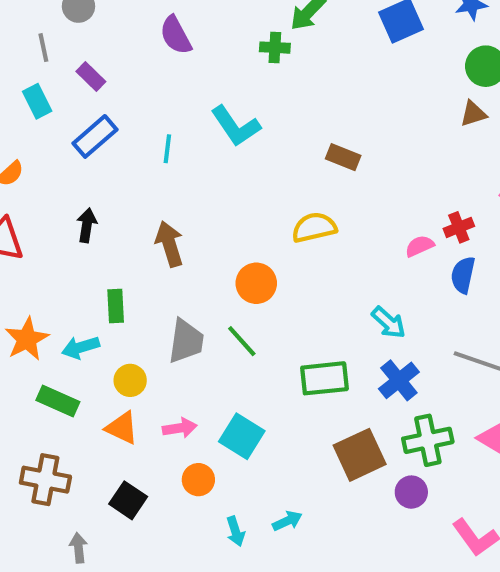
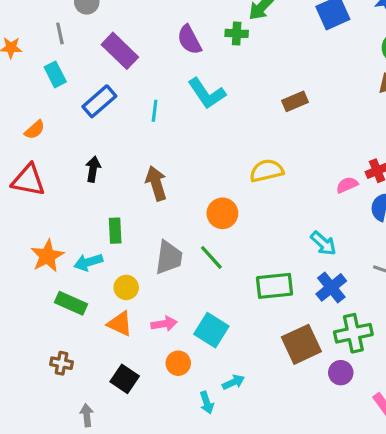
purple semicircle: (176, 35) -> (189, 40), moved
purple rectangle: (91, 76) -> (120, 51), moved, size x1.6
brown rectangle: (343, 157) -> (295, 101), moved, turned -45
brown cross: (45, 480) -> (61, 363), size x0.6
cyan arrow: (287, 521) -> (233, 382), moved

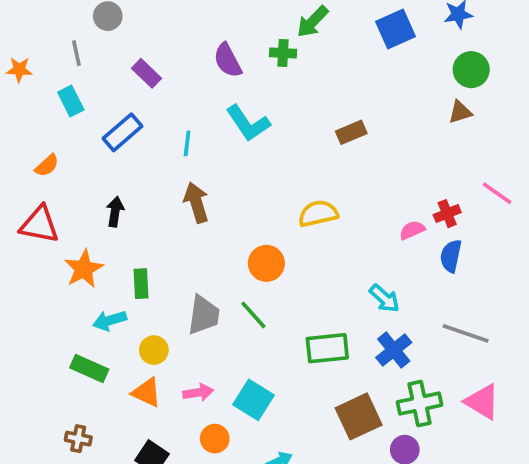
purple rectangle: (120, 51) -> (146, 73), size x0.7
brown arrow: (156, 183) -> (196, 202), moved
orange star: (47, 256) -> (84, 269), moved

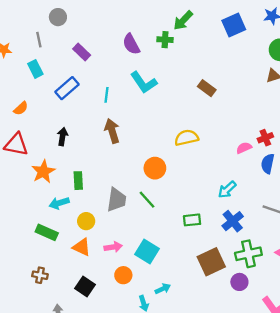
brown rectangle: (351, 132) -> (207, 88), turned 60
cyan arrow: (384, 298) -> (227, 190), turned 96
green rectangle: (327, 348) -> (192, 220), size x0.7

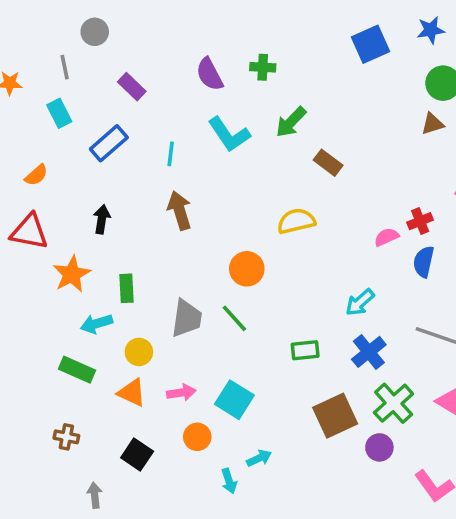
green arrow: (183, 20) -> (291, 122), moved
brown rectangle: (207, 88) -> (328, 163), moved
green cross: (248, 254) -> (394, 403), turned -30

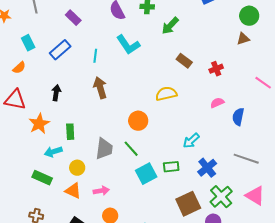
cyan rectangle: (59, 113) -> (28, 43), moved
green arrow: (291, 122) -> (170, 26), moved
red cross: (420, 221) -> (216, 69), moved
cyan arrow: (360, 302) -> (191, 141), moved
cyan square: (234, 400) -> (146, 174), moved, turned 30

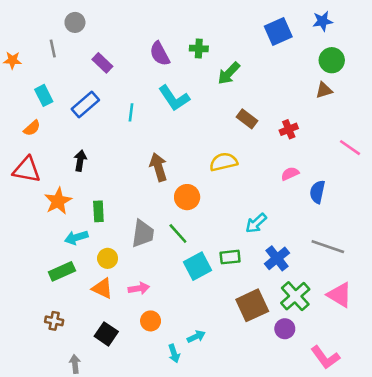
brown arrow: (100, 88) -> (158, 167), moved
green rectangle: (42, 178) -> (62, 271), turned -48

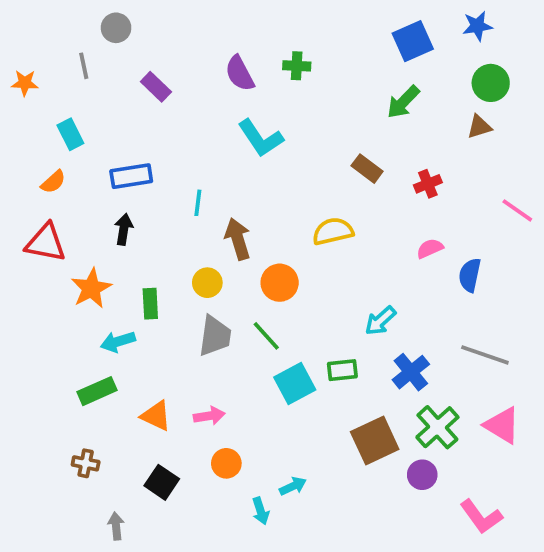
green arrow: (229, 73) -> (403, 102), moved
blue rectangle: (85, 105) -> (131, 176), moved, turned 32
cyan line: (131, 112) -> (198, 203), moved
yellow circle: (108, 258) -> (207, 283), moved

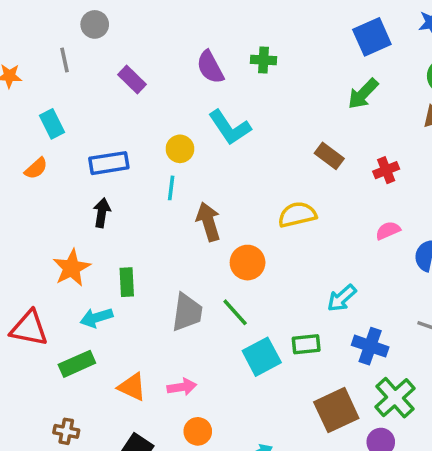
red triangle: (46, 243) -> (29, 328), moved
yellow circle: (207, 283) -> (180, 149), moved
blue cross: (411, 372) -> (370, 346), turned -32

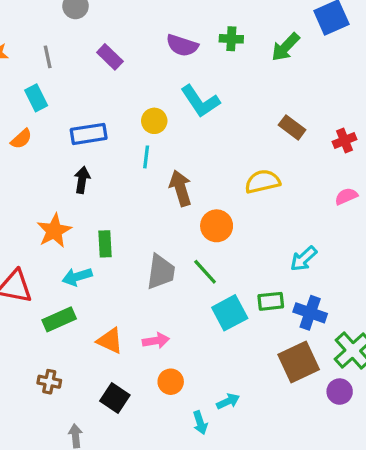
gray line: (64, 60) -> (48, 57), moved
purple semicircle: (210, 67) -> (182, 45), turned -44
green arrow: (363, 94) -> (285, 47), moved
blue cross: (370, 346) -> (310, 313), moved

